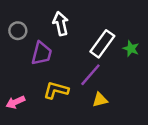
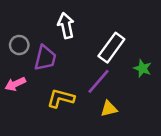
gray circle: (18, 31) -> (19, 45), moved
green star: (131, 49) -> (143, 68), moved
pink arrow: (15, 102) -> (15, 84), moved

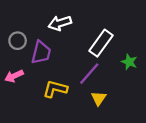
white arrow: (66, 26) -> (60, 23), turned -95
yellow triangle: (109, 109) -> (99, 98), turned -42

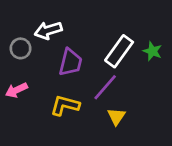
white arrow: (60, 23) -> (48, 30), moved
purple trapezoid: (41, 52) -> (70, 62), moved
green star: (129, 62) -> (152, 51), moved

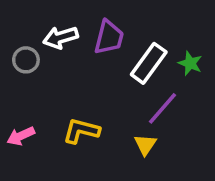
purple trapezoid: (70, 62) -> (109, 37), moved
purple line: (105, 87) -> (163, 108), moved
pink arrow: (16, 90) -> (21, 136), moved

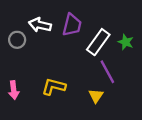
white arrow: (61, 37) -> (40, 25), turned 30
purple line: (163, 108) -> (107, 72), turned -70
pink arrow: (21, 136) -> (14, 90), turned -72

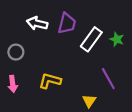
gray circle: (17, 40) -> (16, 52), moved
purple line: (107, 72) -> (108, 79), moved
yellow triangle: (96, 96) -> (89, 101), moved

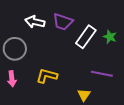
purple trapezoid: (67, 23) -> (63, 22), turned 95
gray circle: (16, 52) -> (15, 49), size x1.5
purple line: (108, 79) -> (102, 74), turned -50

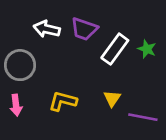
purple line: (102, 74) -> (143, 117), moved
yellow triangle: (84, 95) -> (112, 98), moved

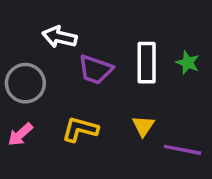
purple trapezoid: (84, 29) -> (95, 70), moved
white rectangle: (115, 49) -> (147, 63), turned -36
pink arrow: (16, 105) -> (20, 134), turned 55

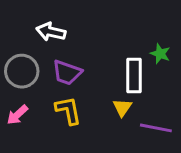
white rectangle: (147, 63) -> (134, 75), moved
purple trapezoid: (95, 70) -> (67, 73), moved
yellow L-shape: (80, 129) -> (68, 110), turned 64

